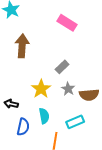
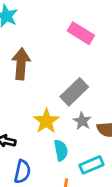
gray rectangle: (62, 67) -> (74, 92), size x1.5
cyan semicircle: (44, 116) -> (61, 150), moved

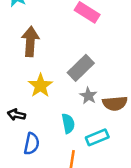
yellow star: (46, 121) -> (40, 86), moved

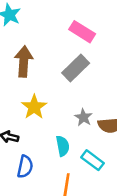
gray rectangle: (81, 68) -> (76, 68), moved
cyan rectangle: (97, 137) -> (93, 160), turned 60

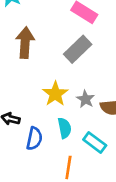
yellow star: (34, 107) -> (55, 94), moved
blue semicircle: (25, 167) -> (34, 139), moved

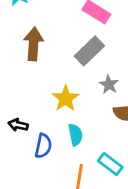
gray star: (86, 99) -> (109, 84), moved
cyan rectangle: (95, 142) -> (110, 164), moved

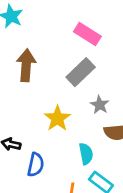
cyan semicircle: (75, 135) -> (86, 154), moved

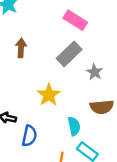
brown arrow: (26, 65) -> (21, 48), size x0.7
gray star: (100, 105) -> (94, 72), moved

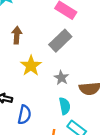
gray star: (94, 72) -> (61, 78), moved
yellow star: (49, 95) -> (31, 66), moved

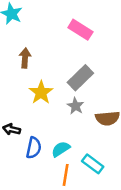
gray rectangle: (60, 41) -> (80, 78), moved
cyan semicircle: (65, 106) -> (61, 149), moved, turned -112

